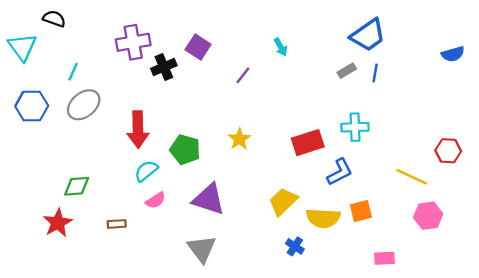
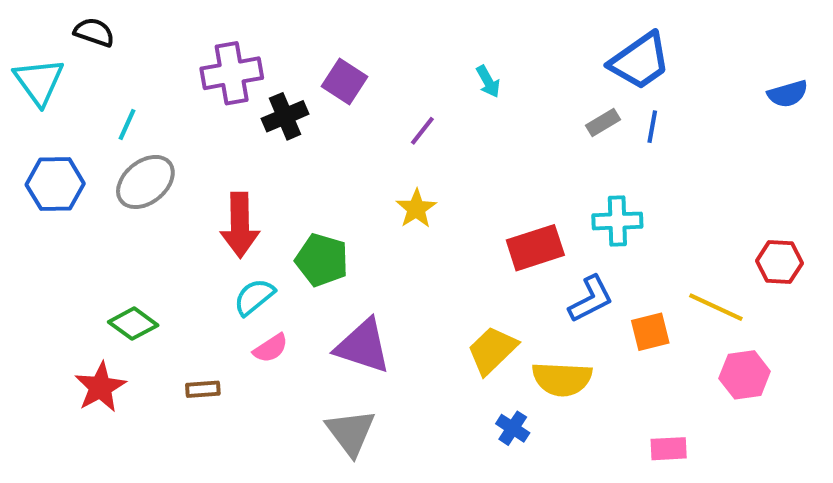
yellow star: (239, 139) -> (416, 209), moved
green diamond: (77, 186) -> (133, 324), turned 40
orange square: (361, 211) -> (650, 332), moved

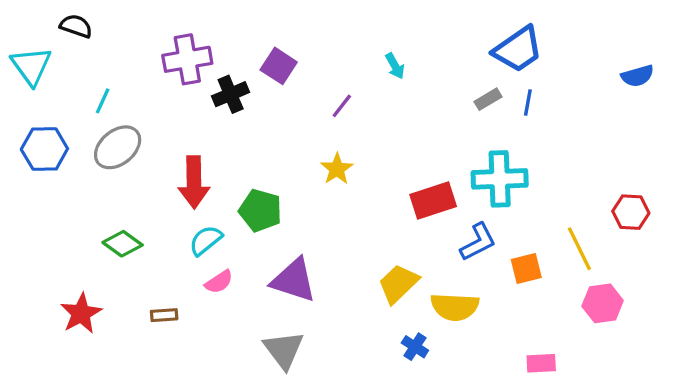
cyan cross: (617, 221) -> (500, 179), size x1.4
yellow line: (716, 307) -> (579, 249), turned 39
green diamond: (133, 324) -> (123, 244), moved

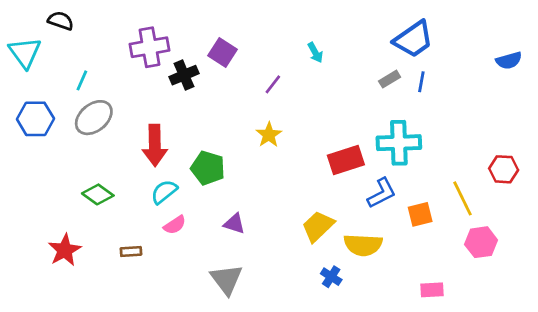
purple triangle: (294, 280) -> (234, 224), size x0.6

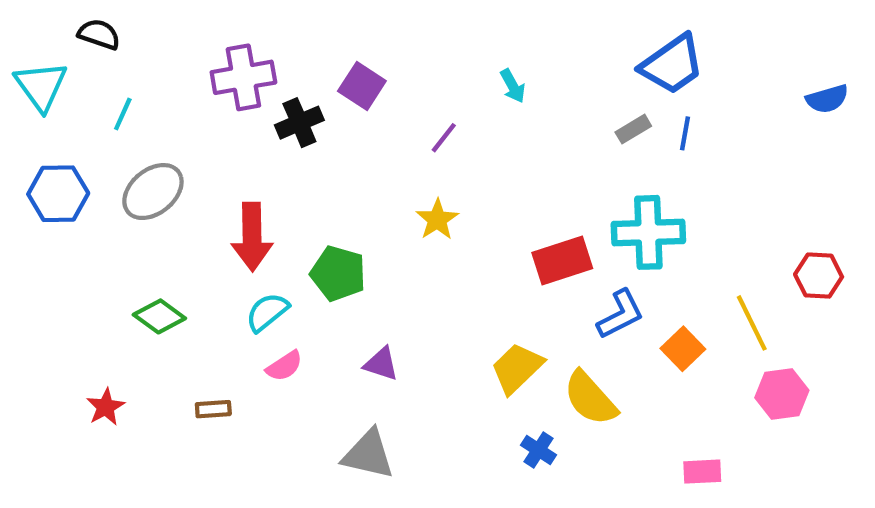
cyan line: (82, 80) -> (123, 114), moved
orange square: (420, 214) -> (683, 349), turned -30
yellow semicircle: (363, 245) -> (590, 398), turned 45
red star: (65, 250) -> (106, 407), size x0.7
gray triangle: (226, 279) -> (368, 454), turned -40

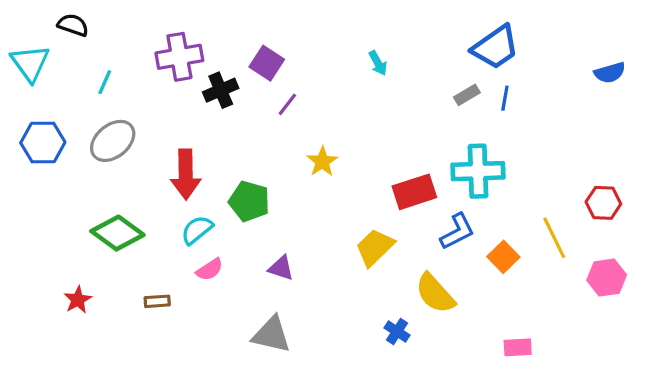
cyan line: (123, 114) -> (105, 82), moved
purple line: (444, 138) -> (287, 104), moved
green diamond: (159, 316) -> (117, 233), size x1.4
yellow trapezoid: (517, 368) -> (375, 247), moved
pink hexagon: (782, 394) -> (607, 278), moved

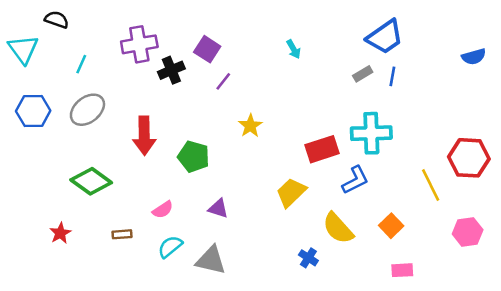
red hexagon: (603, 203) -> (469, 158), size x1.5
cyan semicircle: (197, 230) -> (170, 247), moved
orange square: (503, 257) -> (391, 226), moved
pink hexagon: (607, 278) -> (468, 232), moved

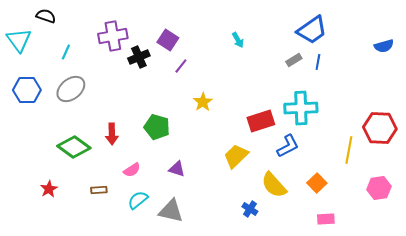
red arrow: (144, 136) -> (112, 134), moved, size x0.7
yellow line: (431, 185) -> (349, 150), turned 36

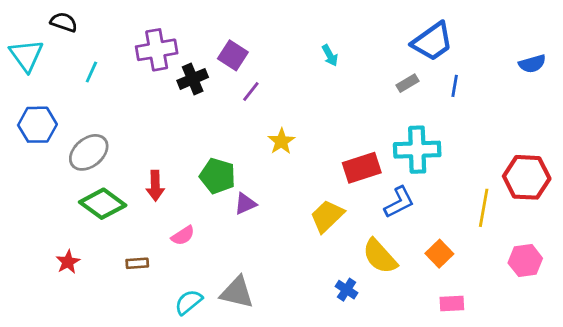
blue line: (318, 62) -> (455, 86), moved
gray ellipse: (71, 89) -> (89, 152), moved
purple triangle: (177, 169) -> (245, 204), moved, turned -42
cyan semicircle: (138, 200) -> (188, 302), moved

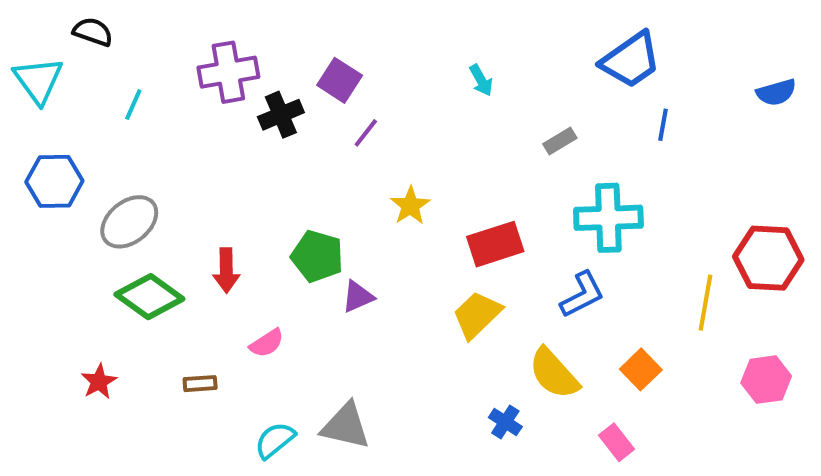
gray rectangle: (407, 83) -> (560, 141), moved
red rectangle: (362, 168) -> (495, 244), moved
pink rectangle: (452, 303) -> (617, 442), moved, turned 55

